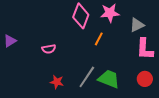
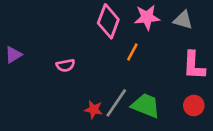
gray triangle: (137, 25) -> (183, 20), moved, turned 42
red star: (57, 82) -> (94, 110), moved

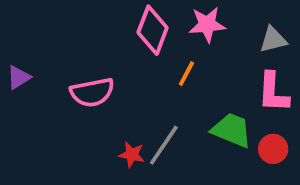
gray triangle: (183, 20) -> (273, 40), moved, turned -30
pink semicircle: (66, 65) -> (92, 92), size x1.6
green trapezoid: (146, 106) -> (232, 130), moved

